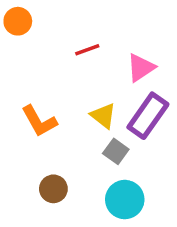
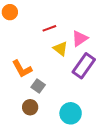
yellow triangle: (103, 116) -> (60, 49), moved
gray square: (116, 151) -> (38, 86), moved

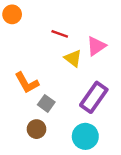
red line: (49, 28) -> (60, 34), turned 40
purple rectangle: (84, 66) -> (94, 97), moved

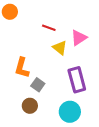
orange L-shape: (27, 83) -> (22, 68), turned 45
purple rectangle: (94, 97) -> (77, 80), turned -50

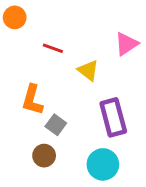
red line: (49, 28) -> (53, 48), moved
pink triangle: (79, 38) -> (126, 44), moved

